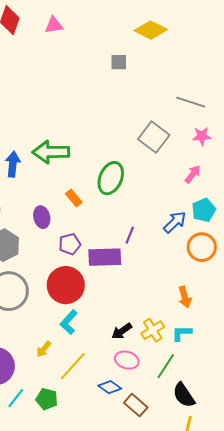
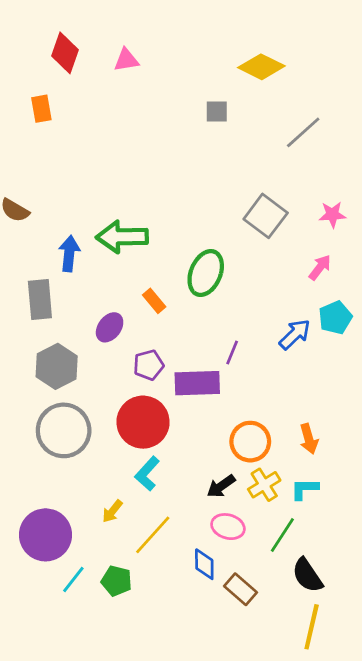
gray line: (191, 102) -> (303, 132), moved, turned -60
purple ellipse: (42, 217) -> (110, 327), turned 50
orange circle: (202, 247) -> (250, 442), moved
blue diamond: (110, 387) -> (204, 564), turned 55

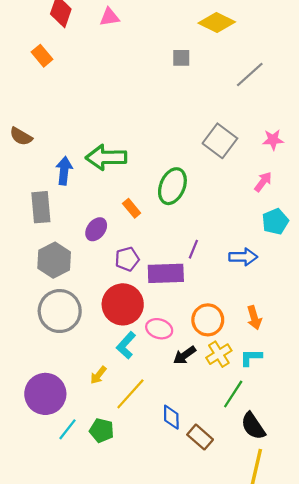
orange rectangle: (41, 109) -> (42, 56), turned -30
blue arrow: (295, 334) -> (243, 257), moved, turned 44
pink ellipse: (228, 527) -> (159, 329), moved

